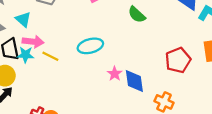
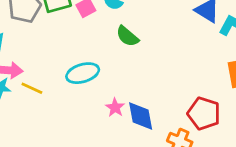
green semicircle: (137, 15) -> (127, 36), moved
red pentagon: (178, 60) -> (204, 113), moved, turned -30

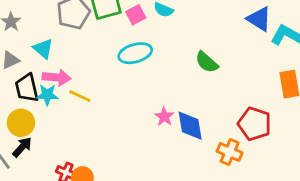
green semicircle: (127, 36) -> (207, 62), moved
cyan ellipse: (83, 73) -> (135, 53), moved

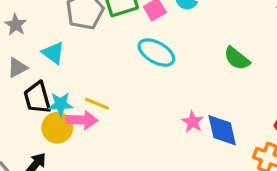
cyan ellipse: (135, 53) -> (156, 53), turned 48
pink arrow: (57, 77) -> (82, 120), moved
yellow circle: (21, 123) -> (57, 128), moved

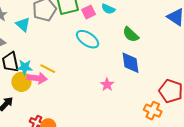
cyan triangle: (53, 53) -> (23, 24), moved
green semicircle: (237, 58) -> (131, 35), moved
blue diamond: (222, 130) -> (131, 63), moved

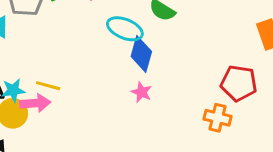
cyan ellipse: (88, 39) -> (125, 29), moved
blue diamond: (131, 63) -> (141, 54), moved, turned 35

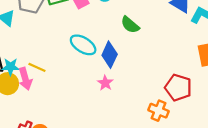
cyan ellipse: (125, 29) -> (83, 45), moved
pink arrow: (35, 103) -> (25, 79), turned 70

